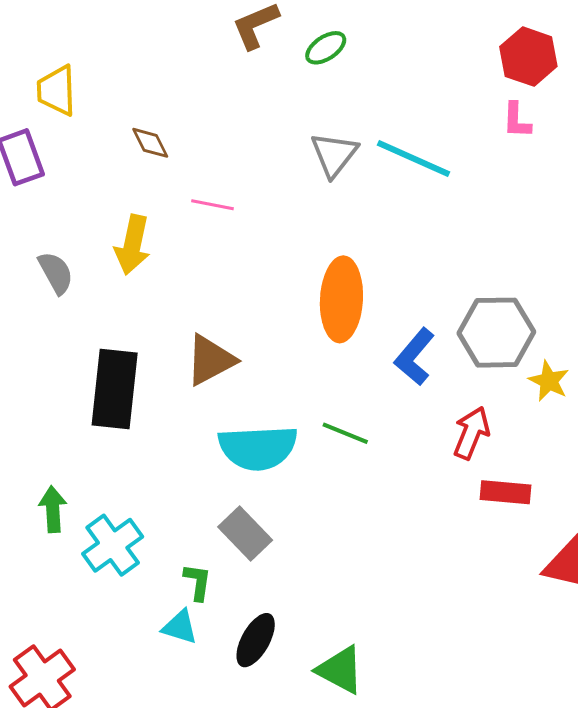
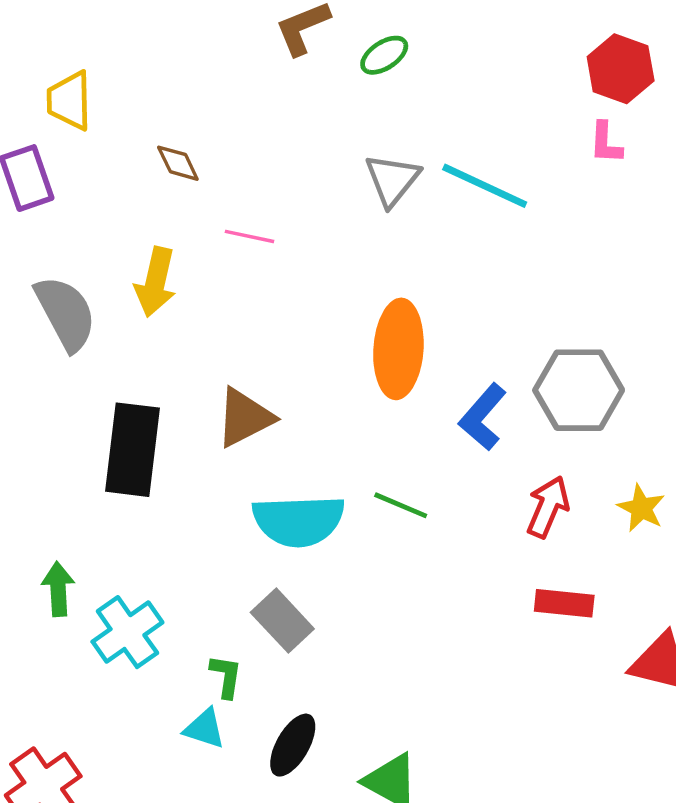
gray semicircle: (56, 273) -> (66, 313), size x1.5
yellow star: (549, 381) -> (641, 508), moved
red rectangle: (505, 492) -> (564, 603), moved

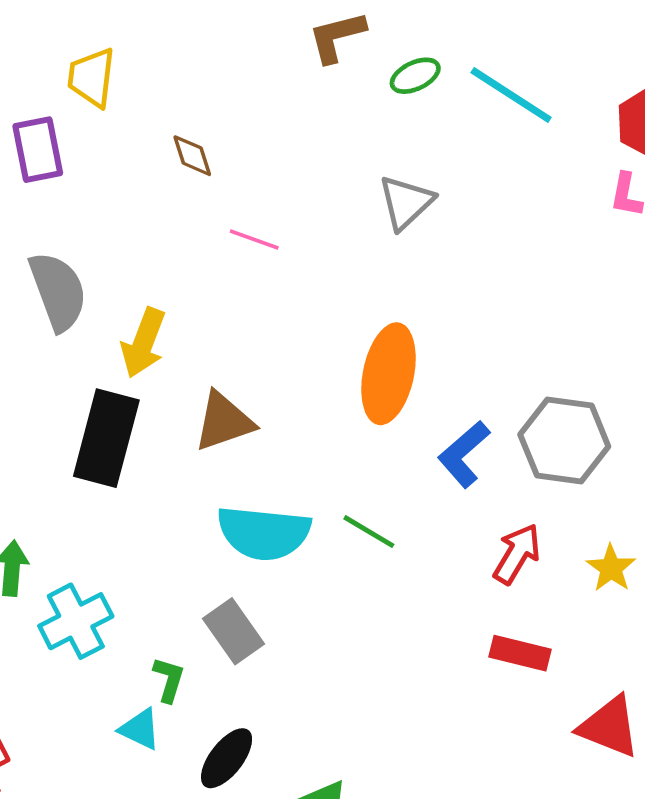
cyan line: (485, 186) -> (511, 95), moved
yellow arrow: (155, 282) -> (143, 343), moved

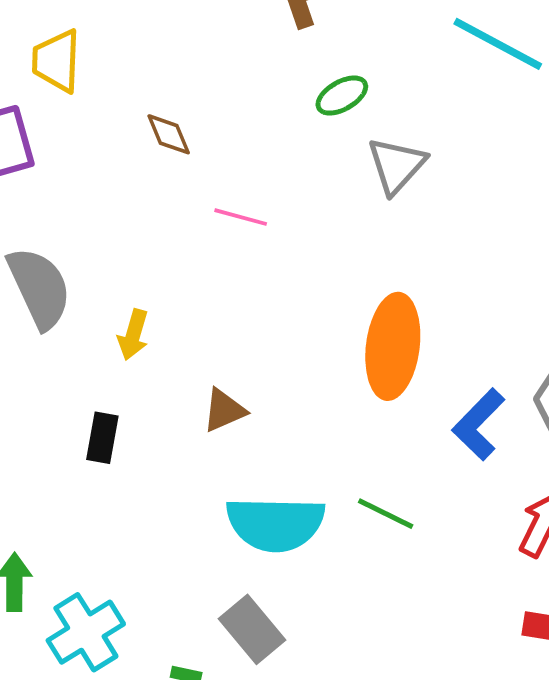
green ellipse: (415, 76) -> (342, 96), moved
yellow arrow: (143, 343) -> (133, 335), size x0.7
brown triangle: (224, 421) -> (224, 410), size x0.7
black rectangle: (106, 438) -> (102, 438), size x0.5

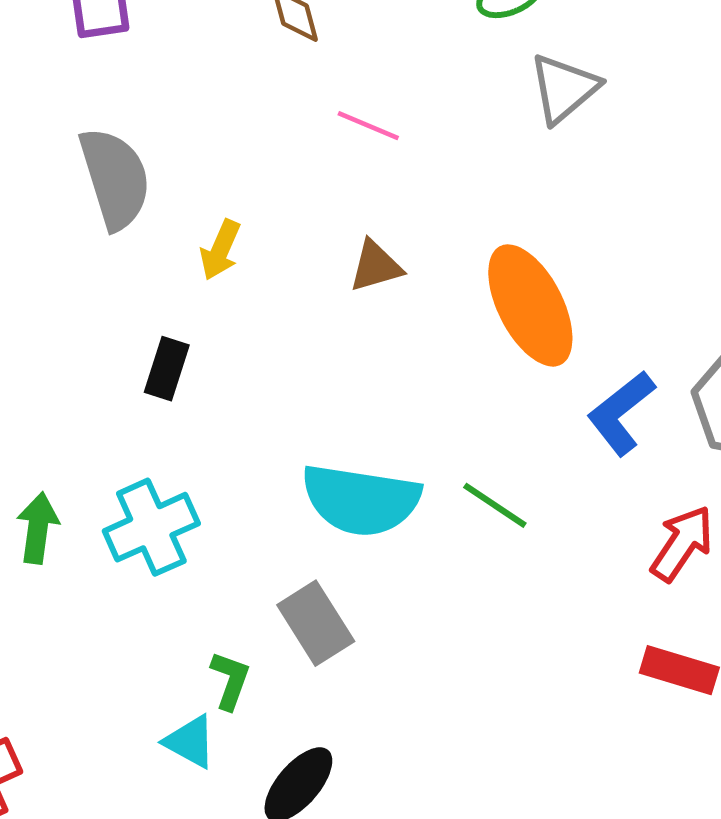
orange ellipse: (393, 346) -> (530, 305), turned -42
brown triangle: (224, 410) -> (376, 266), moved
cyan cross: (86, 632) -> (151, 527), moved

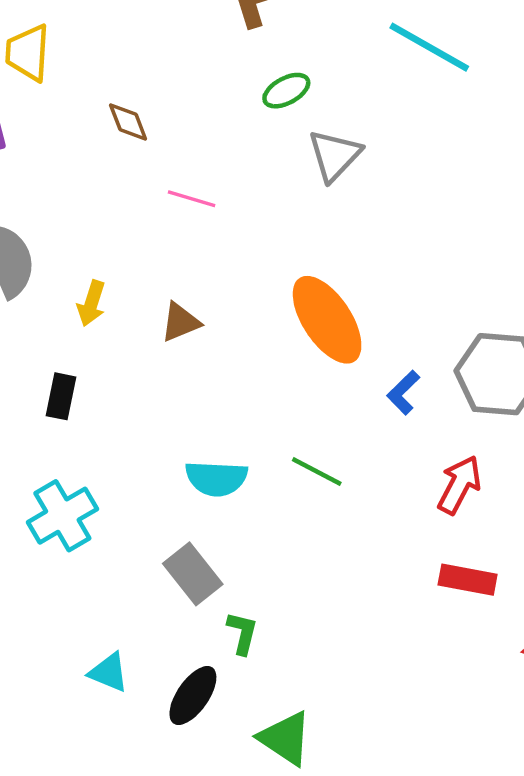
brown triangle: (376, 266) -> (180, 322), moved
blue L-shape: (621, 413) -> (403, 393), size x0.7
cyan semicircle: (361, 500) -> (216, 478), size x0.7
green L-shape: (230, 680) -> (242, 633), moved

